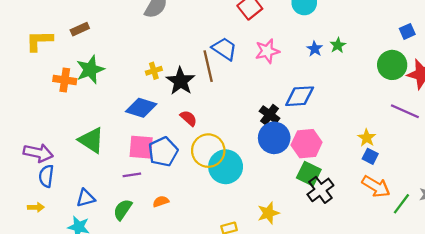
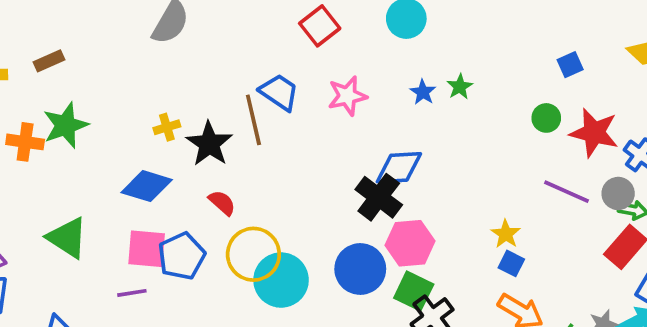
green circle: (392, 65) -> (546, 118), size x0.6
black cross: (270, 115) -> (379, 197), moved, size x1.4
blue circle: (274, 138) -> (360, 269), moved

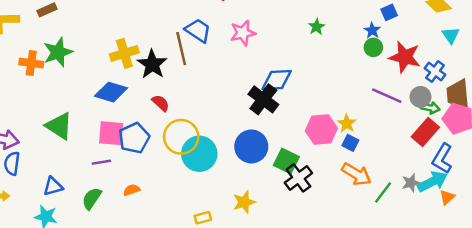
blue star: (423, 92) -> (372, 30), moved
yellow cross: (167, 127) -> (124, 53), size x1.6
pink hexagon: (410, 243) -> (321, 130), moved

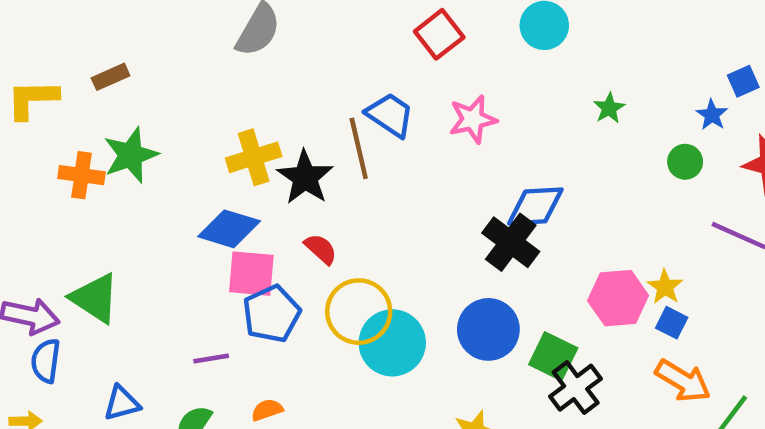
green circle: (373, 47) -> (685, 162), moved
green triangle: (59, 126) -> (95, 298), moved
pink square: (111, 133) -> (251, 274), moved

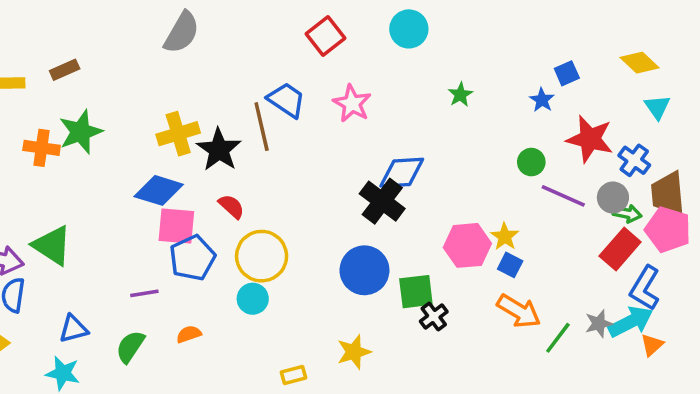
pink star: (473, 119) -> (352, 103), turned -30
green circle: (685, 162) -> (531, 162), moved
cyan circle: (392, 343) -> (253, 299), moved, size x0.6
green square: (553, 356) -> (416, 292), turned -33
black cross: (576, 388) -> (434, 316), size x0.7

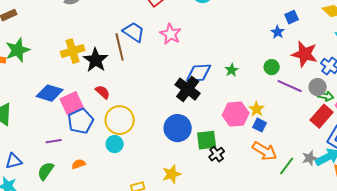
green star: (460, 95) -> (232, 70), moved
blue diamond: (159, 190) -> (50, 93), moved
pink square: (176, 226) -> (72, 103), turned -30

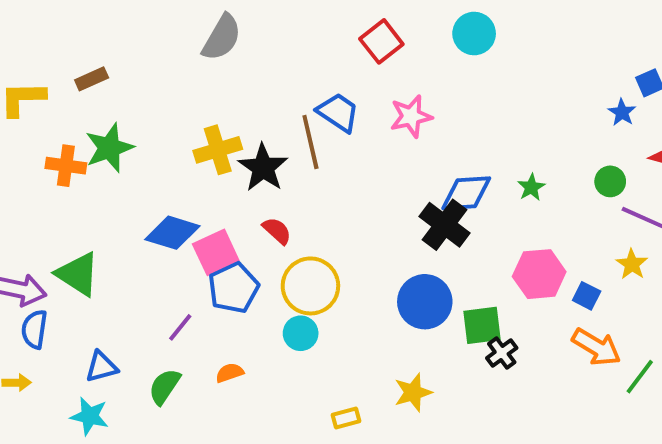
pink star: (171, 34) -> (411, 116), turned 30
yellow star: (257, 109) -> (632, 264), moved
purple line: (54, 141) -> (180, 327), turned -42

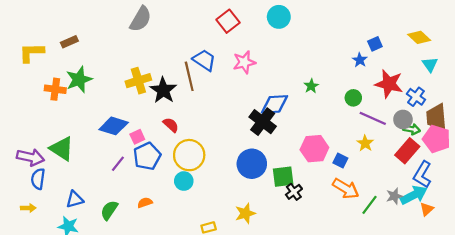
green star: (531, 187) -> (311, 86), moved
pink square: (216, 252) -> (137, 137), size x0.6
purple line: (180, 327) -> (118, 164), moved

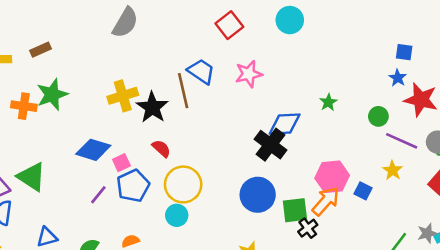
blue square: (375, 44) -> (404, 52), turned 32
blue star: (360, 60) -> (398, 78), moved
orange arrow: (346, 189) -> (326, 201), moved, turned -80

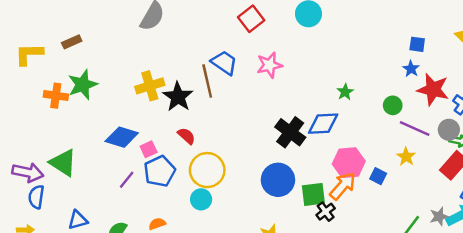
blue diamond: (285, 124) -> (323, 124), moved

